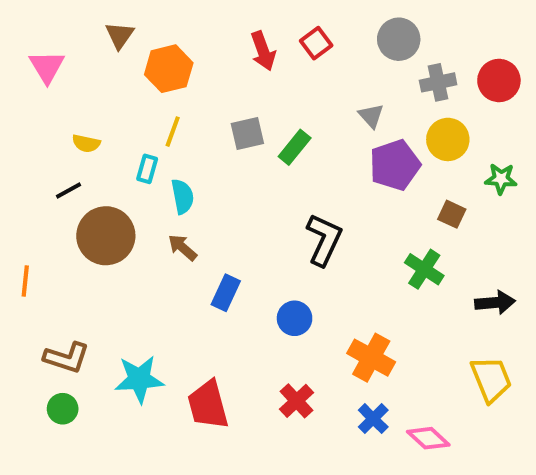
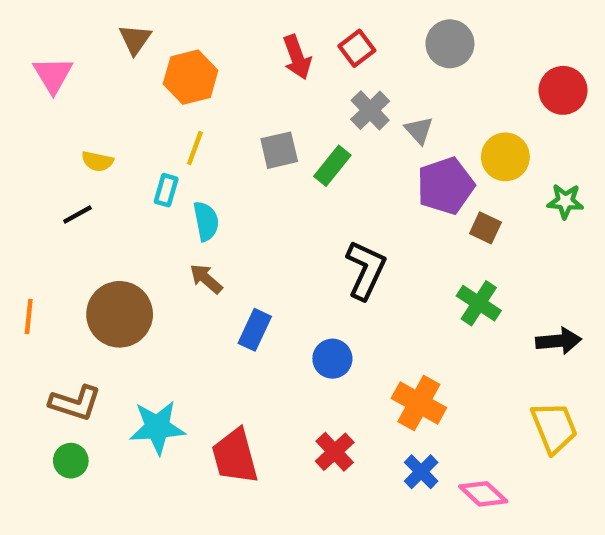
gray cross: (438, 82) -> (370, 110), moved, turned -32
brown square: (452, 214) -> (485, 228), moved
brown circle: (106, 236) -> (120, 314), moved

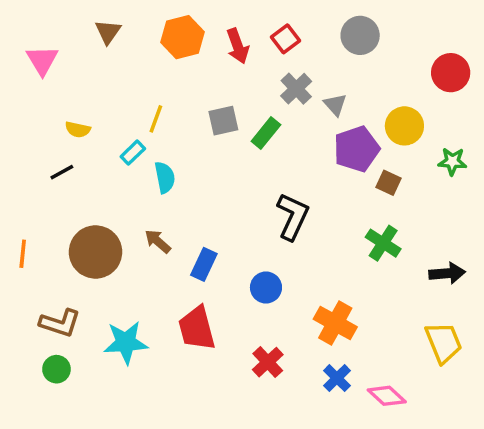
orange hexagon: (191, 77) -> (183, 37), moved
cyan rectangle: (166, 190) -> (133, 153), turned 30
brown arrow: (206, 279) -> (158, 241), moved
red trapezoid: (235, 456) -> (197, 328), moved

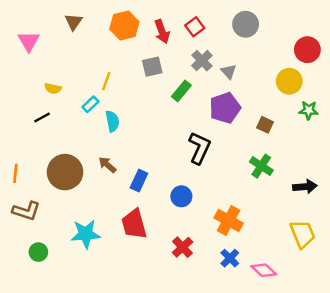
gray square: (223, 121) -> (152, 67), moved
yellow circle: (404, 126) -> (289, 81), moved
purple pentagon: (357, 149) -> (225, 108), moved
brown L-shape: (60, 323) -> (26, 211), moved

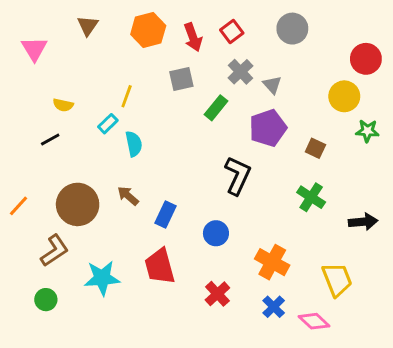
orange line: (15, 173) -> (18, 206), turned 36
brown L-shape: (26, 211) -> (55, 251), moved, turned -52
yellow trapezoid: (303, 234) -> (337, 279), moved

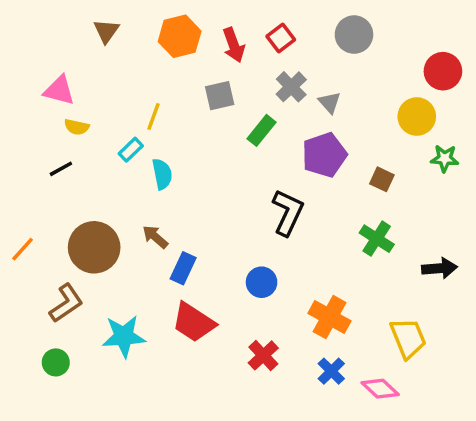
pink triangle: (34, 49) -> (59, 90), moved, turned -44
blue rectangle: (166, 215) -> (183, 268), moved
red trapezoid: (160, 266) -> (194, 322), turned -42

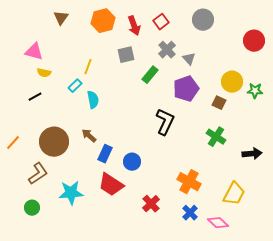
yellow circle: (417, 117) -> (232, 82), moved
blue circle: (262, 282) -> (132, 162), moved
yellow trapezoid: (408, 338) -> (234, 194), turned 50

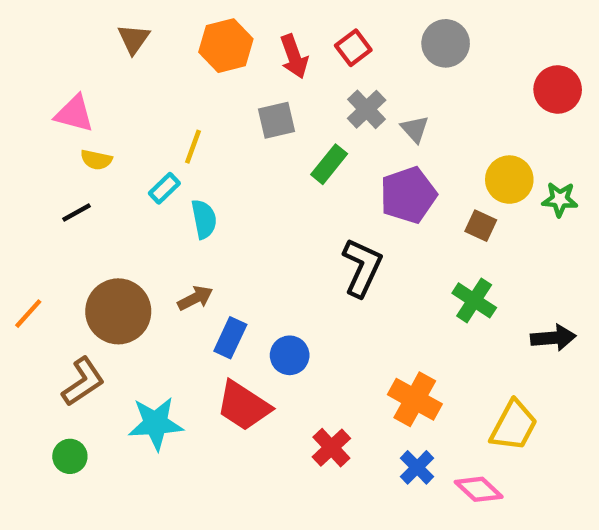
brown arrow: (89, 136) -> (195, 298), turned 112

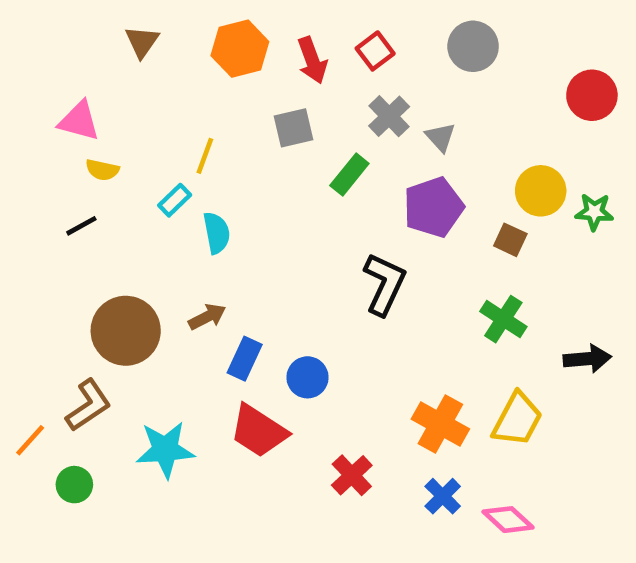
orange line: (28, 314) -> (30, 440), moved
yellow trapezoid: (514, 426) -> (517, 419), moved

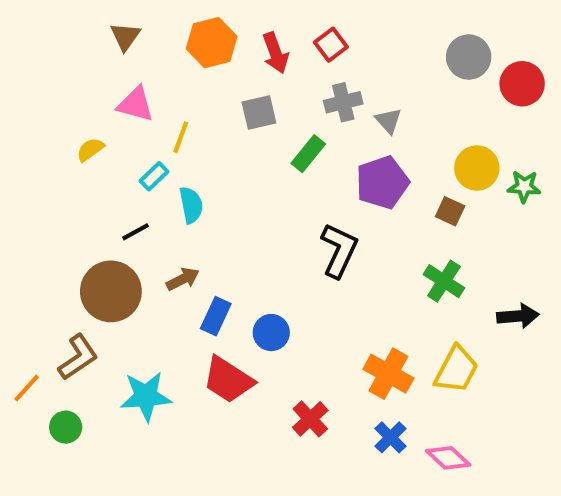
gray circle: (473, 46) -> (469, 57), moved
gray cross: (389, 116) -> (343, 102), turned 30
pink triangle: (79, 121) -> (136, 104), moved
yellow semicircle: (102, 170) -> (90, 150), turned 132
black line: (81, 226) -> (136, 232), moved

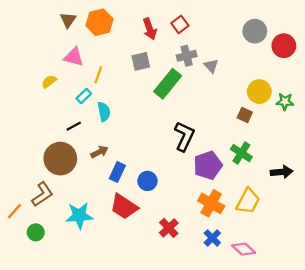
orange hexagon: (212, 43) -> (99, 22), moved
green rectangle: (308, 154) -> (168, 84), size x1.5
purple pentagon: (382, 182) -> (208, 165), moved

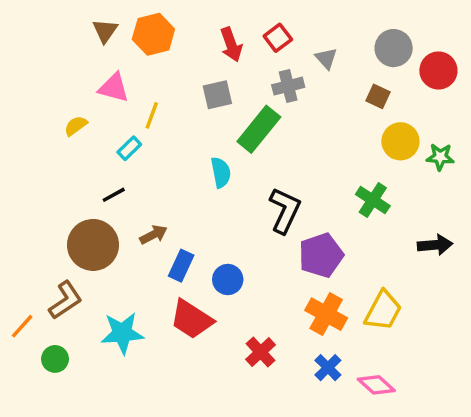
gray triangle: (211, 66) -> (326, 58), moved
cyan semicircle: (104, 112) -> (221, 172), moved
brown square: (245, 115) -> (378, 96), moved
green cross: (241, 153) -> (373, 200), moved
black arrow: (282, 172) -> (435, 245), moved

